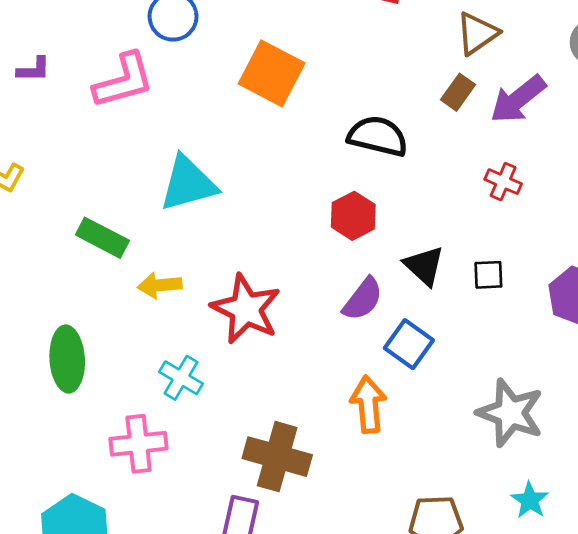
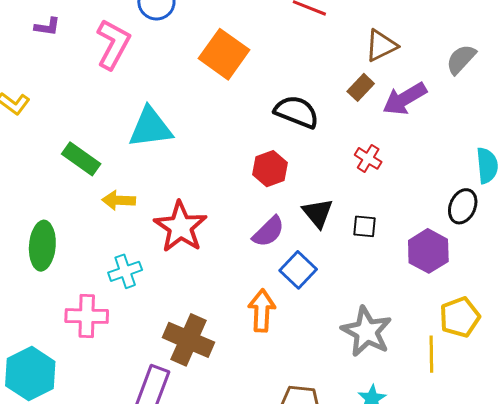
pink L-shape: (124, 81) -> (113, 44), turned -54
red cross: (503, 182) -> (368, 158), moved
cyan cross: (181, 378) -> (125, 271), turned 32

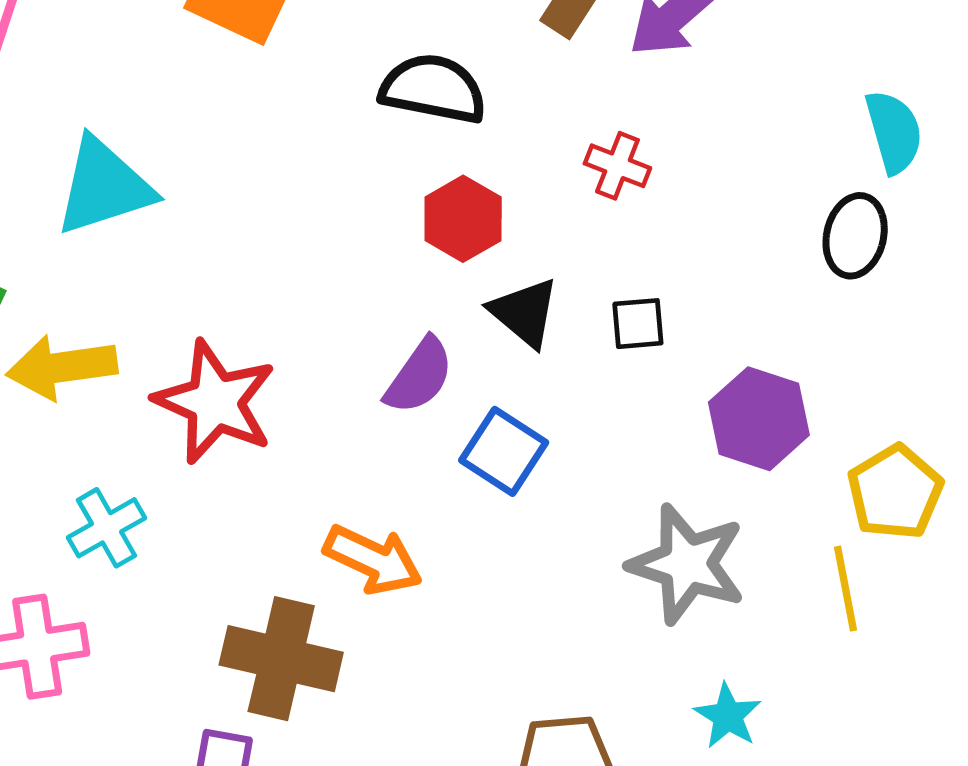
red hexagon: (270, 169) -> (463, 219), moved
yellow arrow: (119, 200) -> (62, 367), size x1.4
purple hexagon: (428, 251) -> (759, 419), moved
orange arrow: (262, 311) -> (373, 560), moved, turned 123

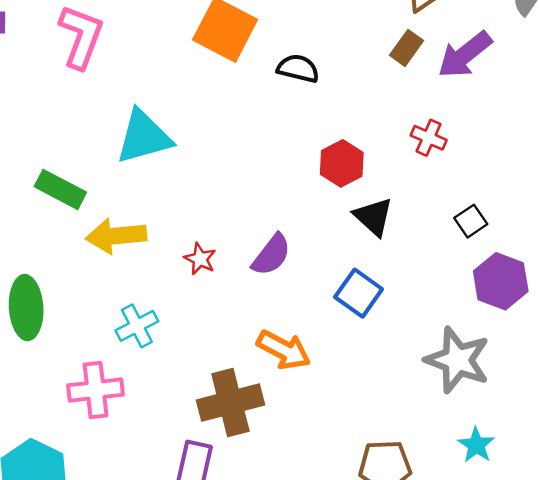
black semicircle: (433, 89) -> (298, 68), moved, size x0.7
black square: (638, 324) -> (471, 221), moved, turned -32
purple semicircle: (419, 376) -> (271, 255), moved
red star: (215, 402) -> (200, 259), size x0.5
brown cross: (281, 659) -> (230, 403), turned -30

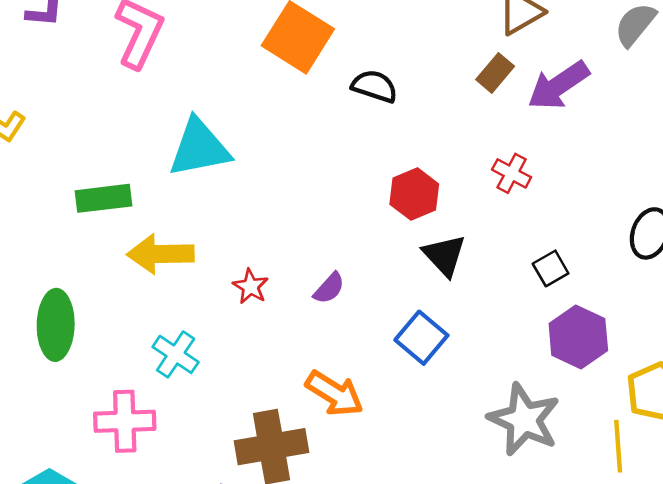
green rectangle: (60, 189) -> (103, 198), turned -39
purple semicircle: (271, 255) -> (329, 288), size x0.7
cyan cross: (137, 326) -> (176, 354), turned -33

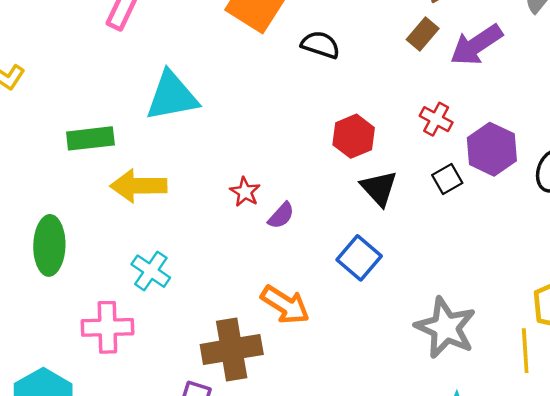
black square: (551, 268) -> (447, 179), moved
red star: (251, 286) -> (245, 192), moved
purple hexagon: (578, 337) -> (492, 149), moved

